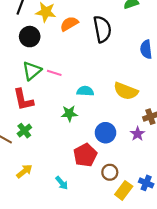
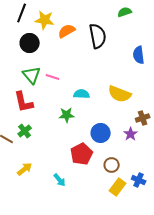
green triangle: (32, 71) -> (32, 75), turned -30
brown circle: (110, 172) -> (112, 165), moved

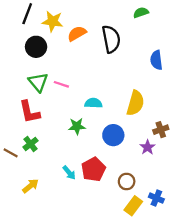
yellow semicircle: (120, 94) -> (135, 103), turned -95
blue circle: (101, 133) -> (113, 135), moved
cyan arrow: (60, 180) -> (69, 173), moved

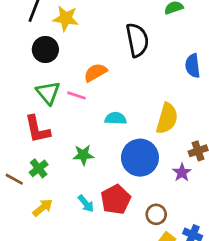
orange semicircle: (77, 34) -> (95, 72), moved
green star: (77, 126) -> (83, 155), moved
blue circle: (113, 135) -> (140, 158), size x1.4
yellow arrow: (31, 186) -> (43, 208), moved

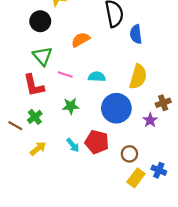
blue semicircle: (193, 66) -> (136, 34), moved
pink line: (76, 95) -> (65, 74), moved
red pentagon: (116, 199) -> (97, 142), turned -30

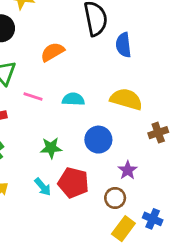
yellow semicircle: (138, 77) -> (126, 99), turned -90
green star: (71, 106) -> (51, 148), moved
blue circle: (116, 108) -> (98, 140), size x0.7
purple star: (150, 120) -> (128, 170), moved

